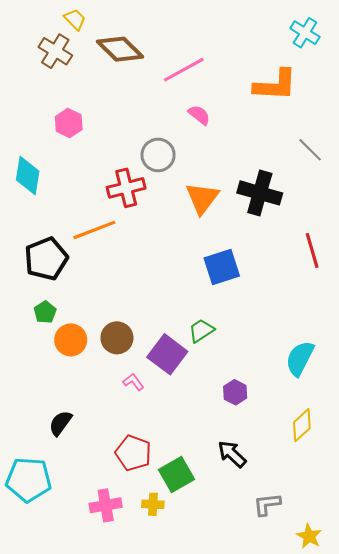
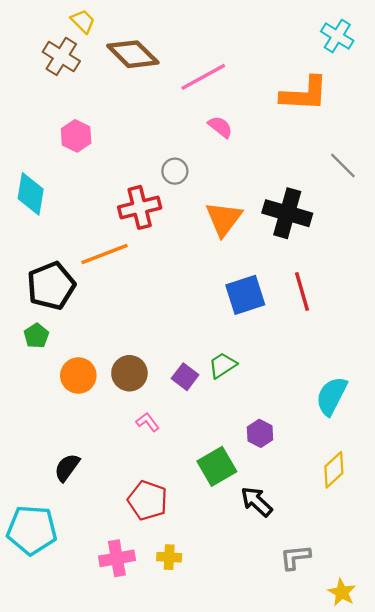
gray circle: (158, 155) -> (175, 171), size x0.7
red line: (312, 251) -> (302, 291), moved
green pentagon: (45, 312) -> (36, 336), moved
purple square: (167, 354) -> (185, 377), moved, size x0.6
green square: (177, 475) -> (217, 466), moved

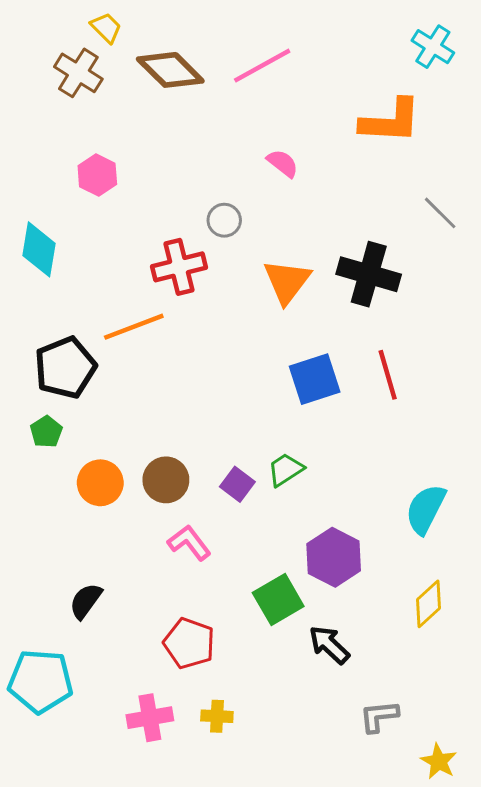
pink line: (203, 77) -> (262, 66), moved
pink L-shape: (148, 422) -> (189, 543), size x1.4
purple hexagon: (260, 433) -> (334, 557), size x1.6

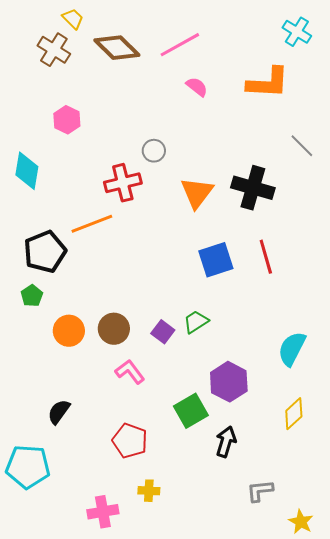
pink semicircle: (283, 163) -> (197, 87), moved
black arrow: (329, 645) -> (226, 442), turned 64
pink cross: (150, 718) -> (103, 512), moved

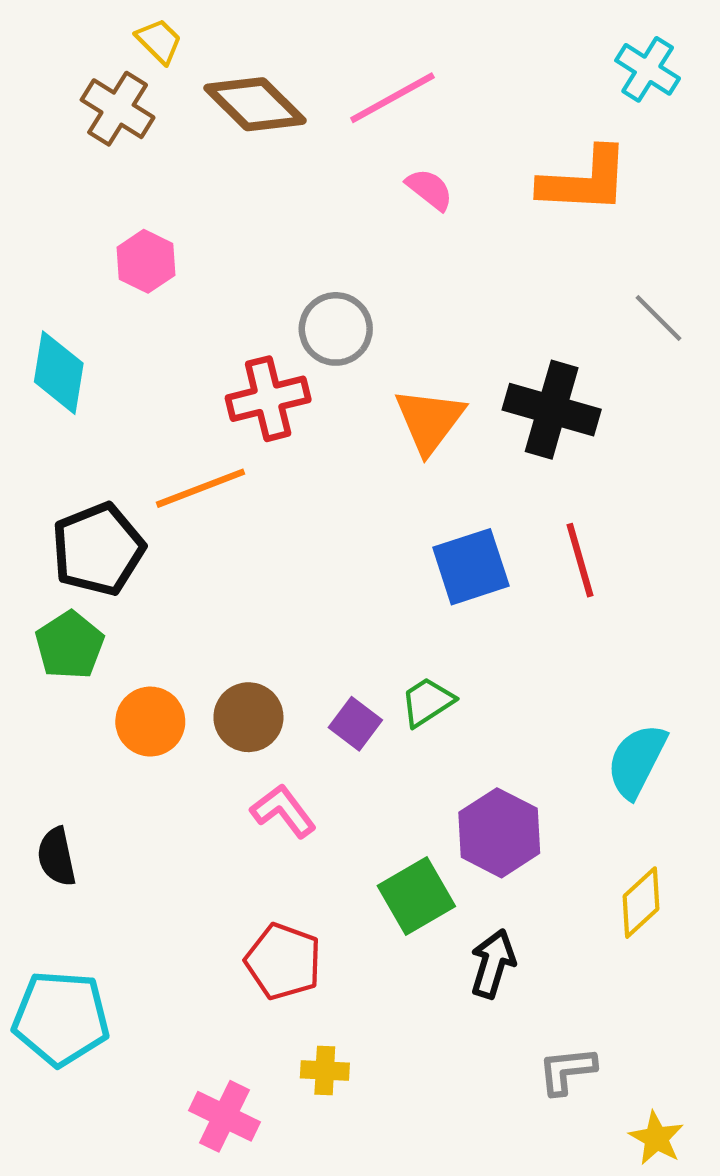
gray circle: (154, 151) -> (336, 329), size x1.4
green pentagon: (32, 296) -> (70, 645), size x1.4
black semicircle: (59, 412) -> (57, 857), moved, turned -48
pink cross: (103, 512) -> (224, 1116), turned 36

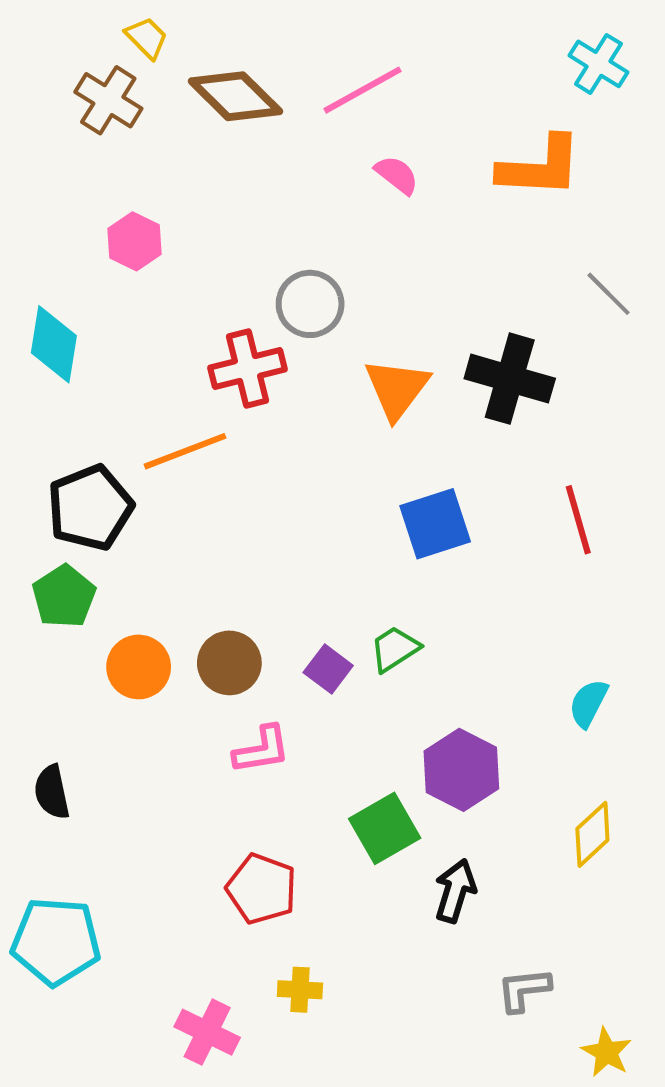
red line: (580, 560) -> (578, 520), moved
cyan semicircle: (637, 761) -> (588, 703), size x0.7
pink L-shape: (283, 811) -> (262, 750), turned 118

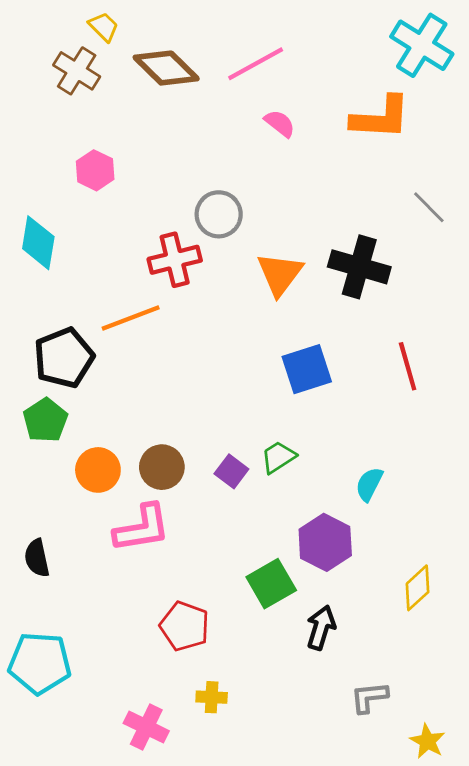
cyan cross: (598, 64) -> (422, 45), size x1.5
cyan semicircle: (588, 703) -> (369, 484), moved
pink L-shape: (262, 750) -> (142, 528), moved, size x1.4

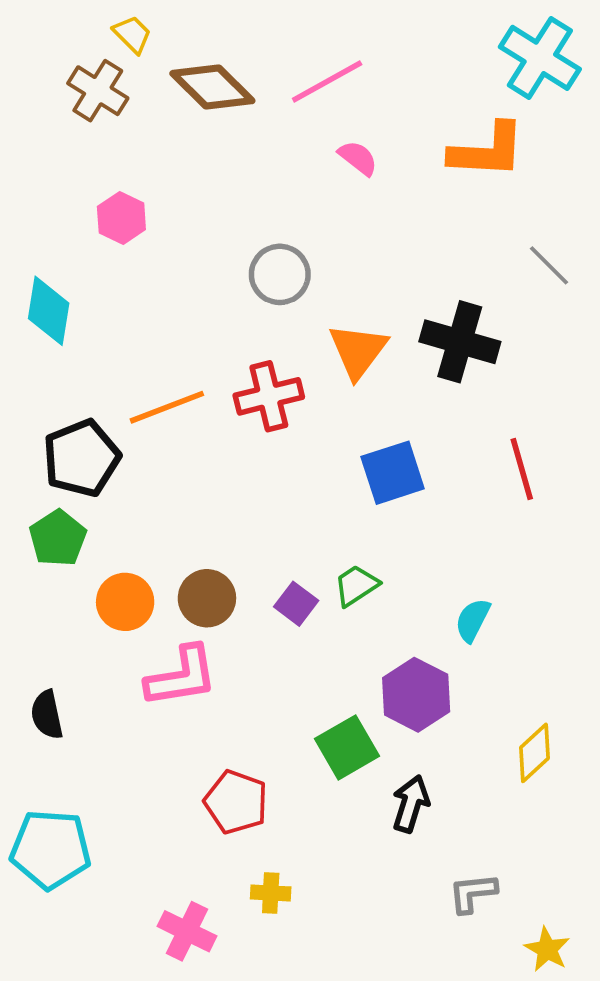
red cross: (175, 260) -> (269, 396), moved

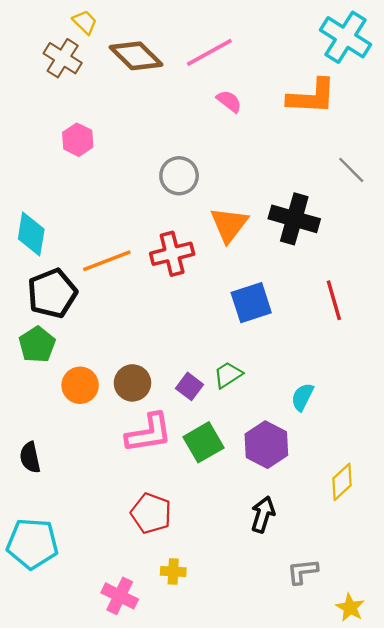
cyan diamond: (49, 311) -> (31, 234), moved
pink L-shape: (181, 676) -> (149, 433), moved
green square: (347, 747) -> (203, 442), moved

